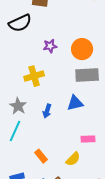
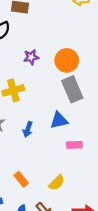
gray rectangle: (87, 75) -> (72, 89), turned 70
pink rectangle: (88, 139) -> (74, 145), moved

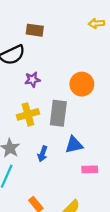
purple star: (31, 57) -> (32, 80), moved
gray rectangle: (72, 89) -> (58, 113), moved, turned 30

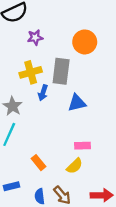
blue arrow: (43, 154) -> (43, 93), moved
pink rectangle: (90, 169) -> (82, 146), moved

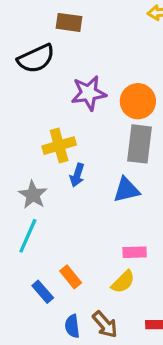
purple star: (35, 37) -> (89, 93), moved, size x1.5
gray rectangle: (61, 71) -> (140, 144), moved
blue rectangle: (11, 186) -> (43, 292), moved, turned 63

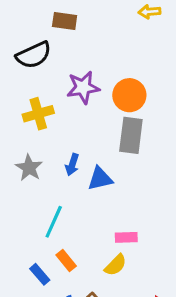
yellow cross: (59, 146) -> (38, 114), moved
blue triangle: (126, 190) -> (100, 179), moved
gray star: (33, 195) -> (29, 168), moved
cyan line: (28, 236) -> (54, 222), moved

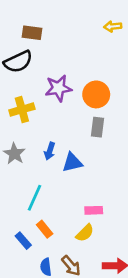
brown rectangle: (65, 21) -> (32, 33), moved
gray rectangle: (131, 135) -> (97, 127), size x0.7

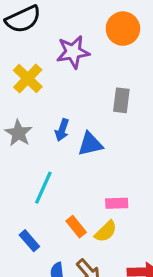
orange circle: (96, 94) -> (123, 29), moved
yellow cross: (22, 110) -> (28, 78), turned -30
orange rectangle: (45, 229) -> (76, 227), moved

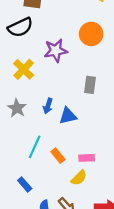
orange rectangle: (76, 227) -> (58, 156), moved

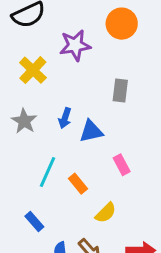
pink rectangle: (87, 158) -> (122, 165), moved, turned 64

